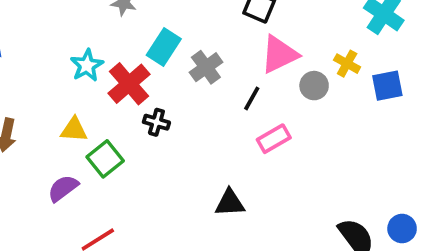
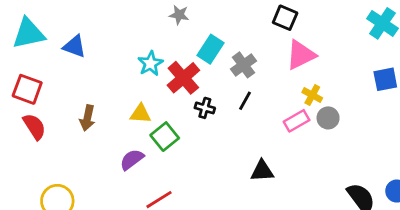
yellow cross: (347, 64) -> (312, 95), moved
gray circle: (314, 86) -> (328, 118), moved
black line: (252, 98) -> (245, 101), moved

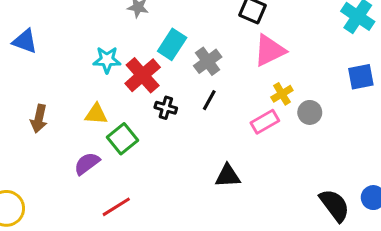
cyan star: (150, 64) -> (107, 60), turned 30
yellow cross: (312, 95) -> (282, 94), turned 30
gray circle: (328, 118) -> (310, 112), moved

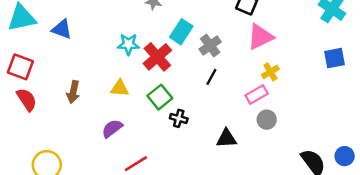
black cross: (166, 108) -> (179, 118), moved
gray circle: (310, 112) -> (267, 120), moved
green square: (122, 139) -> (160, 97), moved

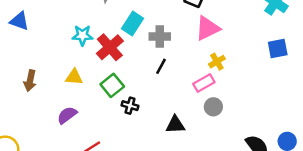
gray cross: (210, 46) -> (160, 37), turned 36

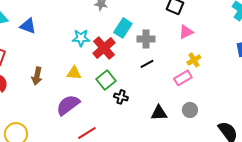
pink triangle: (207, 28) -> (186, 32), size x0.7
black line: (161, 66) -> (147, 64), turned 32
gray circle: (213, 107) -> (190, 110), moved
purple semicircle: (67, 115) -> (68, 105), size x1.4

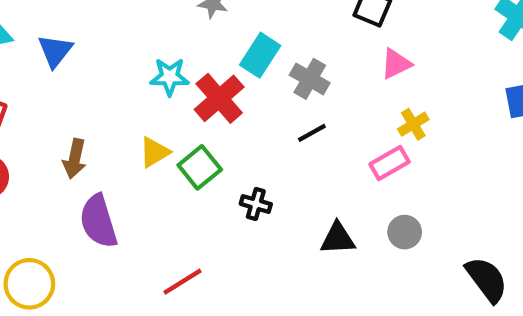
blue triangle: (28, 26) -> (55, 51), turned 48
gray cross: (146, 39) -> (310, 79), turned 30
yellow triangle: (74, 73) -> (154, 152), turned -35
green square: (106, 80) -> (200, 167), moved
purple semicircle: (68, 105) -> (98, 221), moved, turned -70

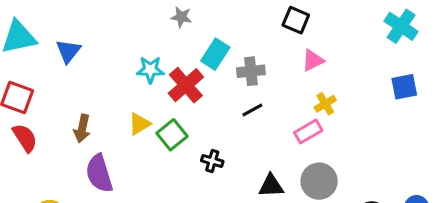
gray cross: (310, 79) -> (251, 71), turned -36
gray circle: (405, 232) -> (319, 181), size x1.5

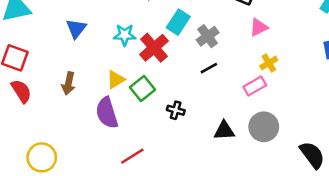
blue triangle: (68, 51) -> (76, 29), moved
gray cross: (251, 71) -> (208, 36), turned -30
purple semicircle: (99, 173) -> (107, 113), moved

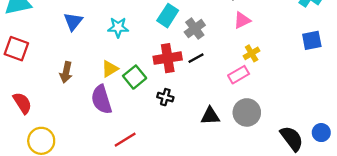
red cross: (154, 48) -> (168, 58), moved, turned 32
red semicircle: (21, 91) -> (22, 103), moved

